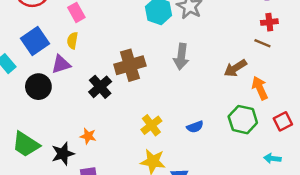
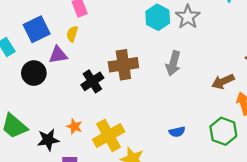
yellow cross: (151, 125) -> (109, 136), moved, size x1.5

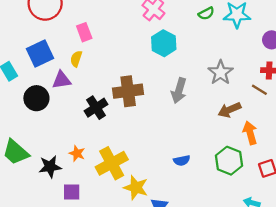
gray star: (188, 17) -> (221, 72), moved

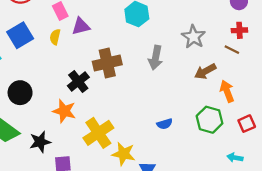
purple triangle: (62, 80) -> (81, 26), moved
black circle: (36, 98) -> (20, 93), moved
orange star: (77, 153) -> (64, 111), moved, size x1.5

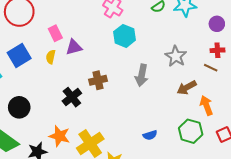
brown cross: (107, 63) -> (98, 80), size x0.7
orange star: (64, 111) -> (59, 136), moved

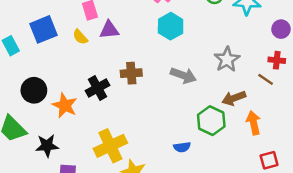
yellow semicircle: (51, 57) -> (80, 37), turned -64
gray arrow: (142, 75) -> (183, 75), turned -90
green hexagon: (191, 131) -> (211, 121), moved
orange star: (59, 136) -> (65, 105), moved

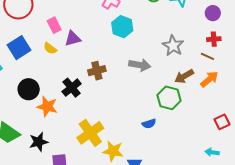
black circle: (34, 90) -> (29, 89), moved
orange arrow: (254, 123) -> (209, 79), moved, turned 72

